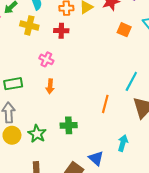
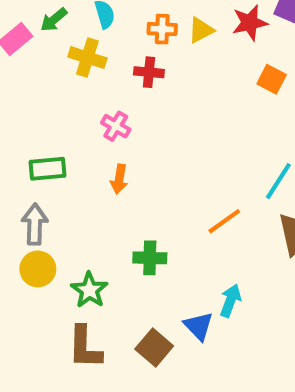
orange line: (105, 104) -> (224, 221), turned 36
green star: (37, 134) -> (89, 290), moved
cyan arrow: (123, 143) -> (230, 301), moved

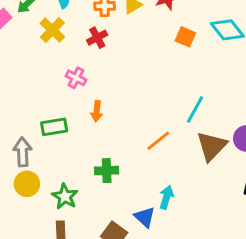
yellow cross: (87, 58) -> (52, 30), turned 30
red cross: (149, 72) -> (97, 38), turned -30
green rectangle: (47, 169) -> (54, 127), moved
orange arrow: (119, 179) -> (97, 111), moved

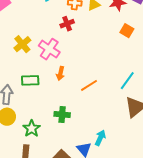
yellow cross: (52, 30) -> (22, 44), moved
pink cross: (76, 78) -> (49, 49), size x1.5
orange line: (158, 141) -> (89, 85), moved

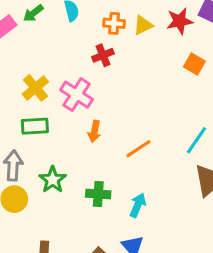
green rectangle: (30, 80) -> (35, 126), moved
green star: (32, 129) -> (53, 180), moved
cyan arrow: (100, 138) -> (138, 205), moved

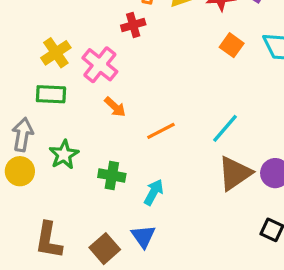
orange arrow: (94, 131) -> (115, 107), turned -65

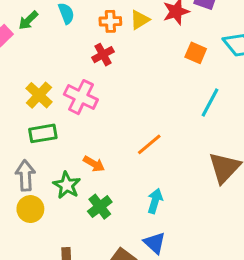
orange arrow: (115, 107) -> (94, 164), moved
cyan line: (225, 128) -> (210, 103), moved
green cross: (112, 175) -> (100, 207), moved, turned -35

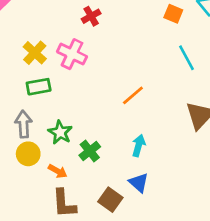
cyan line: (210, 103) -> (187, 58), turned -56
orange arrow: (94, 164) -> (58, 171), moved

